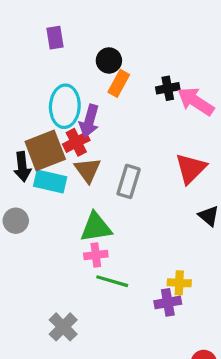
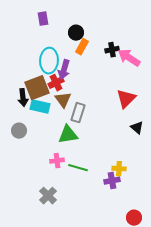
gray rectangle: (129, 181) -> (78, 113), moved
pink cross: (96, 255) -> (57, 161), moved

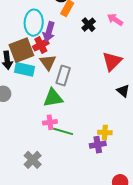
black cross: (112, 50) -> (89, 25), moved, turned -32
pink arrow: (129, 58) -> (115, 20), size x0.7
pink cross: (57, 161) -> (50, 122), moved

